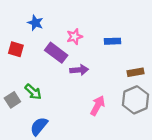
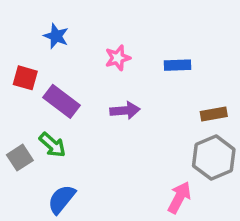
purple rectangle: (56, 53) -> (62, 101), moved
pink arrow: (98, 106) -> (179, 197), moved

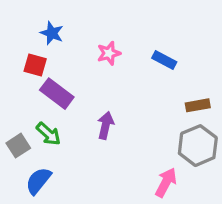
blue rectangle: (178, 65) -> (164, 60), turned 30
red square: (25, 78) -> (35, 65), moved
purple arrow: (125, 110) -> (106, 125), moved, turned -72
blue semicircle: (62, 199) -> (38, 181), moved

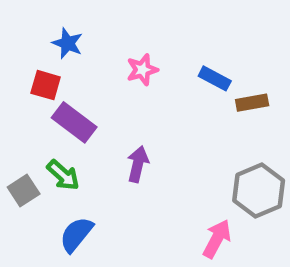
brown rectangle: (198, 105) -> (252, 103), moved
blue semicircle: (38, 181) -> (76, 234), moved

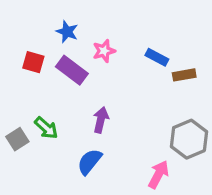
blue star: (68, 43) -> (67, 32), moved
purple rectangle: (74, 122) -> (72, 70), moved
blue semicircle: (76, 234) -> (90, 162), moved

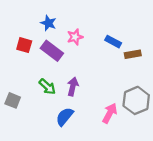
green arrow: (46, 128) -> (47, 87), moved
gray square: (17, 139) -> (13, 100), turned -35
pink arrow: (159, 174) -> (110, 113), moved

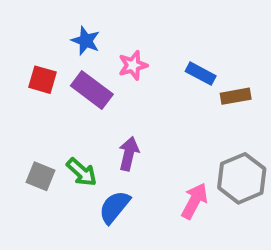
green arrow: (47, 87) -> (82, 172), moved
gray square: (13, 100) -> (40, 176), moved

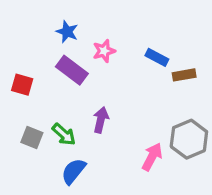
red square: (43, 80) -> (22, 85), moved
blue semicircle: (114, 207) -> (74, 171), moved

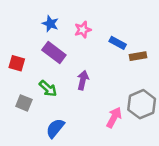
pink star: (104, 51) -> (83, 30), moved
purple arrow: (101, 120) -> (83, 80), moved
green arrow: (64, 134) -> (48, 89), moved

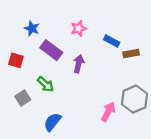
blue star: (50, 24) -> (32, 28), moved
purple arrow: (83, 80) -> (79, 64), moved
gray square: (24, 103) -> (23, 98), turned 35

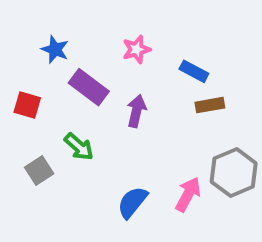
brown rectangle: (131, 53) -> (210, 105), moved
blue semicircle: (52, 122) -> (132, 202), moved

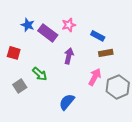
purple rectangle: (89, 87) -> (48, 33), moved
pink arrow: (188, 194) -> (95, 77), moved

